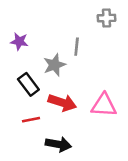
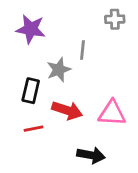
purple star: (19, 41) -> (31, 29), moved, size x1.5
black rectangle: (28, 84) -> (31, 91), turned 50
black arrow: (58, 144) -> (91, 155), moved

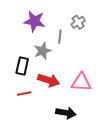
gray cross: (115, 19) -> (78, 22), moved, turned -32
purple star: (31, 29) -> (34, 21), moved

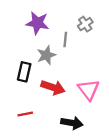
pink triangle: (81, 82) -> (89, 90), turned 50
red line: (24, 94) -> (25, 114), moved

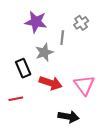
black rectangle: (24, 72) -> (23, 68), turned -36
red line: (25, 114) -> (16, 99), moved

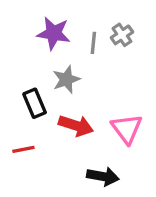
gray line: (62, 38) -> (93, 43), moved

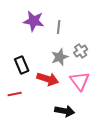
gray cross: (122, 35) -> (81, 51), moved
gray star: (66, 79) -> (60, 57), moved

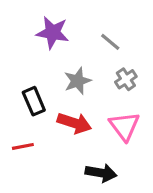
gray line: (59, 27) -> (110, 42), moved, turned -56
gray star: (60, 57) -> (78, 81), moved

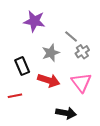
gray line: (110, 42) -> (71, 36), moved

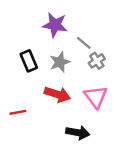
purple star: (34, 21) -> (55, 25), moved
black rectangle: (22, 66) -> (29, 61), moved

